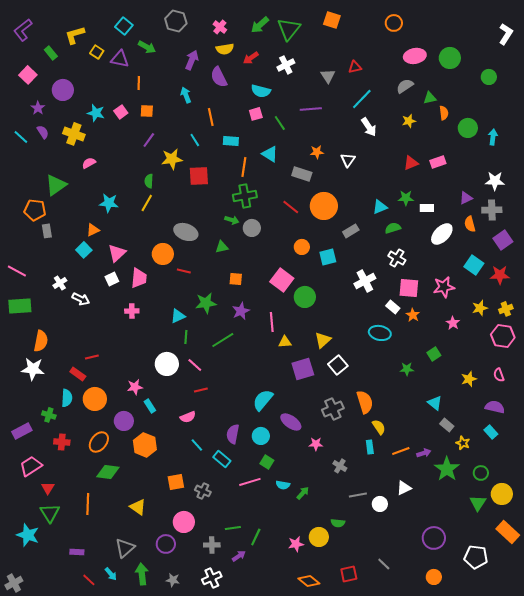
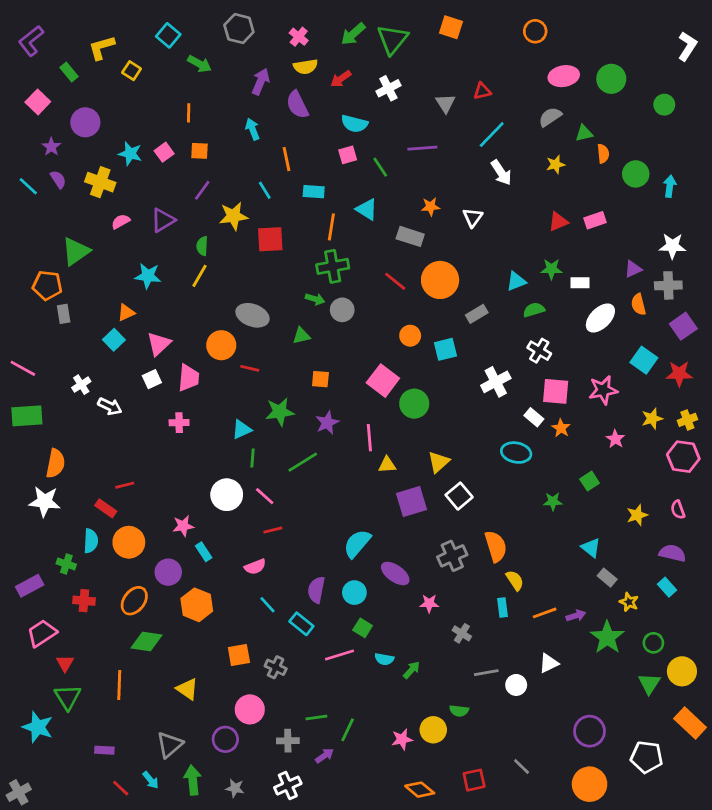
purple triangle: (120, 59) -> (163, 220), moved, turned -42
orange circle: (434, 577) -> (590, 784), size x1.6

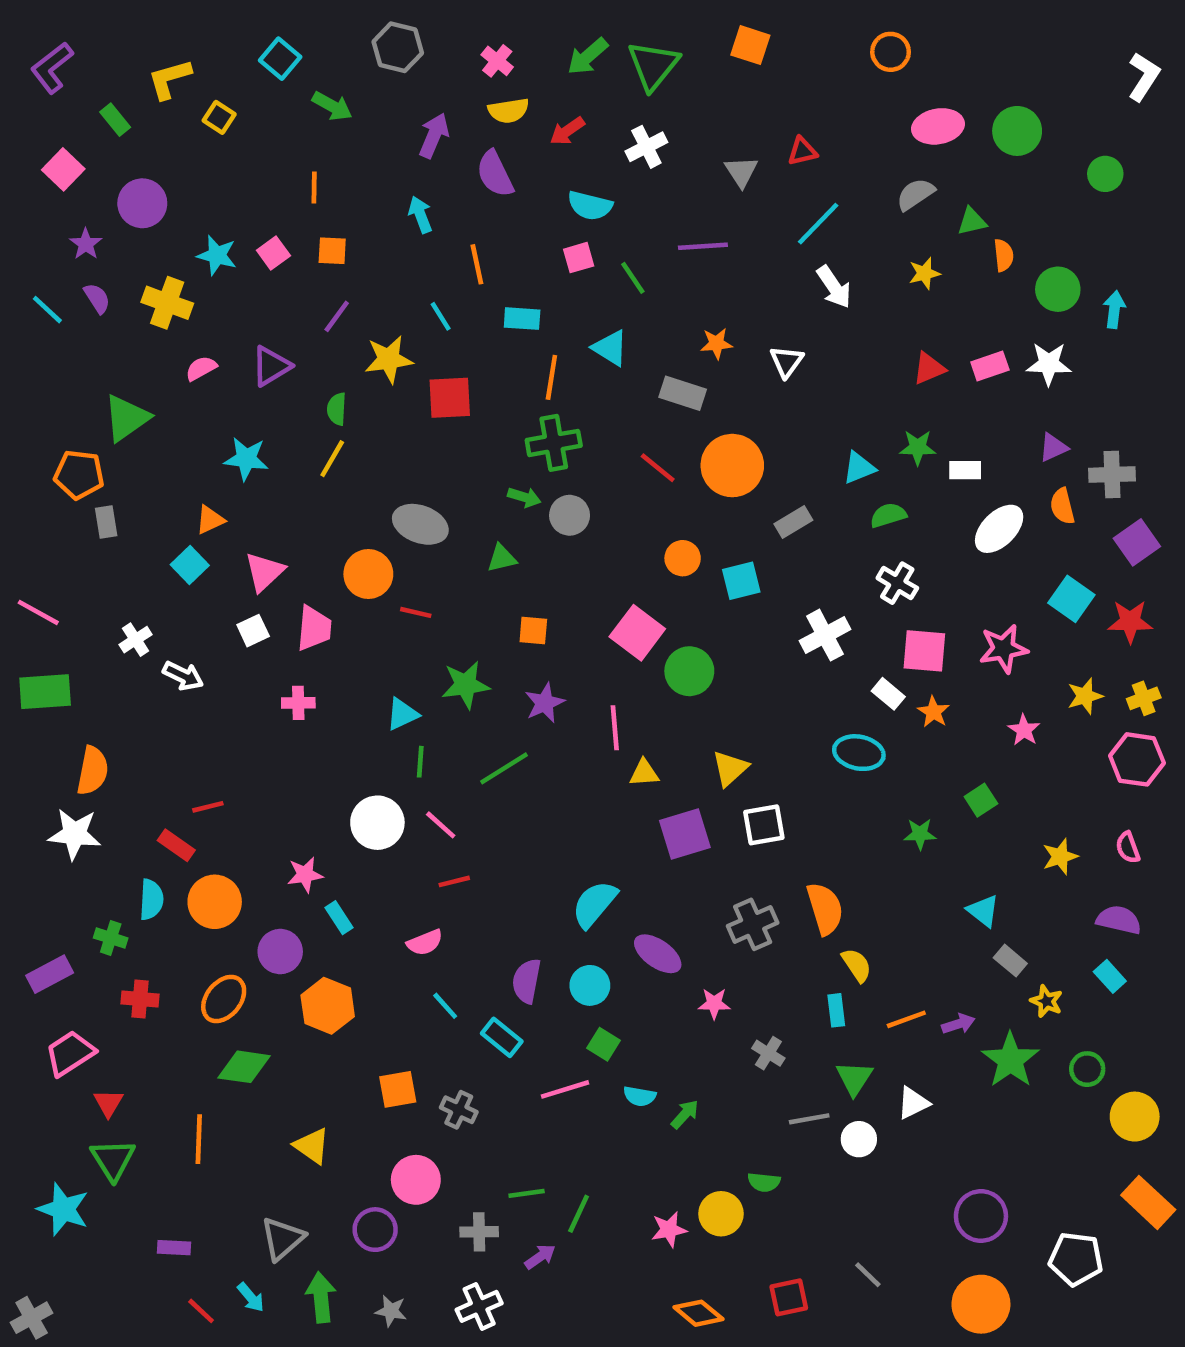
white star: (672, 246) -> (1049, 364), moved
white square: (459, 496) -> (764, 825), turned 30
green triangle: (649, 684) -> (854, 1078), moved

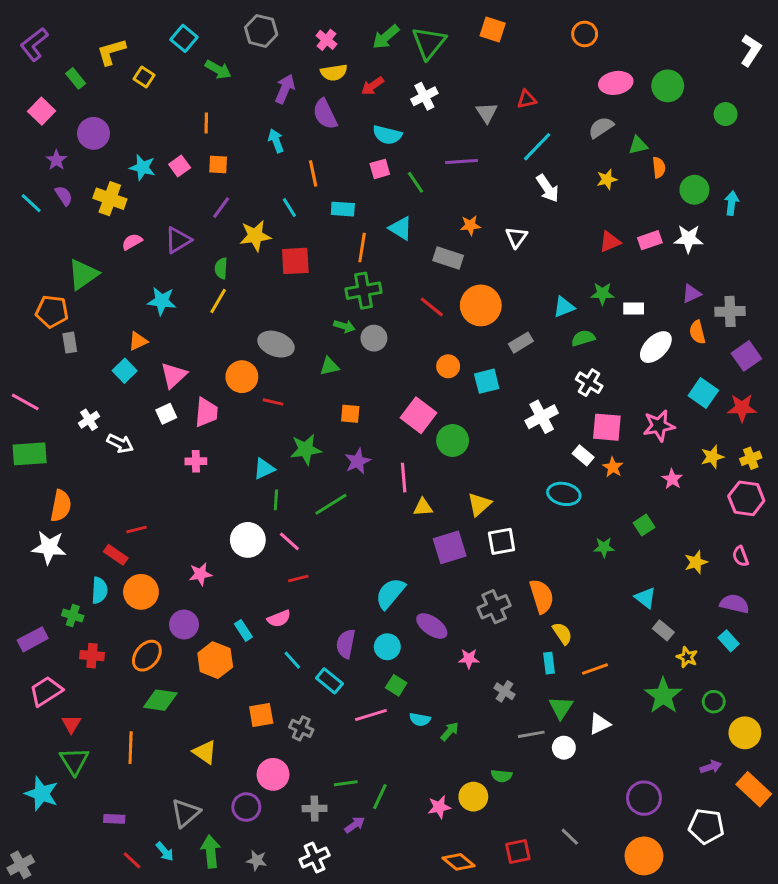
cyan rectangle: (339, 918) -> (243, 630), moved
purple arrow: (958, 1024) -> (711, 767), moved

